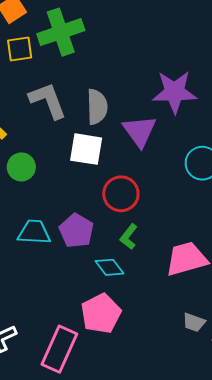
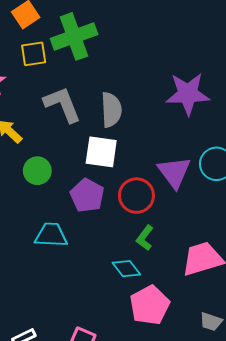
purple triangle: (140, 131) -> (174, 172), moved
purple pentagon: (76, 231) -> (87, 195), moved
pink pentagon: (101, 314) -> (150, 305), moved

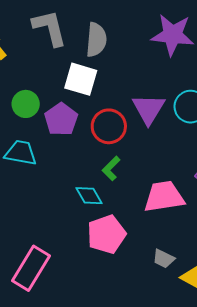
green circle: (37, 171) -> (26, 104), moved

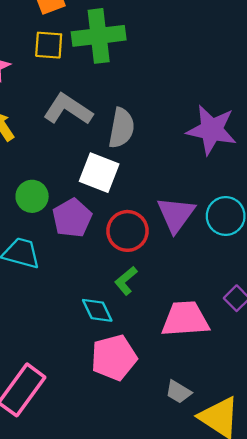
gray L-shape: (50, 28) -> (68, 109), turned -48

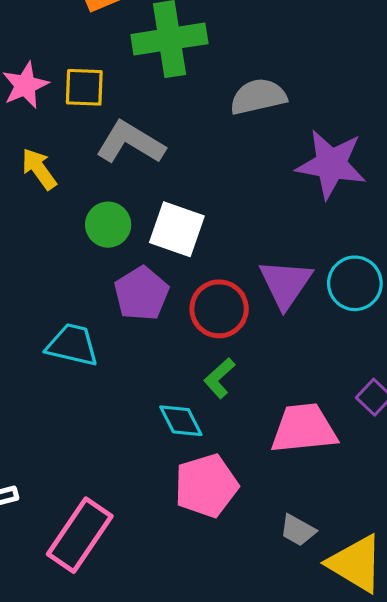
yellow square: (49, 45) -> (84, 87), moved
gray semicircle: (121, 128) -> (258, 97), moved, turned -111
green circle: (32, 196) -> (108, 225), moved

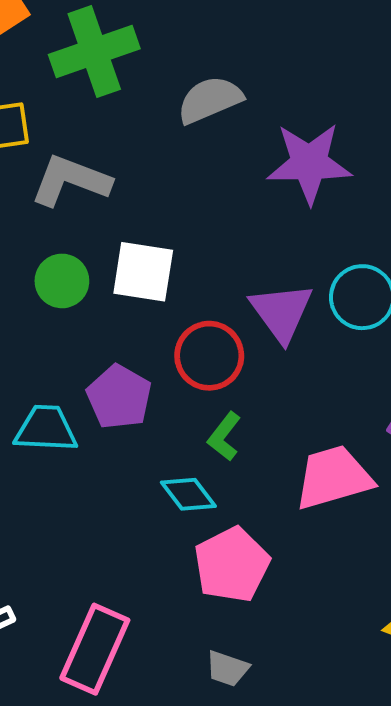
purple pentagon: (141, 294) -> (119, 397), moved
gray trapezoid: (298, 530) -> (227, 669), moved

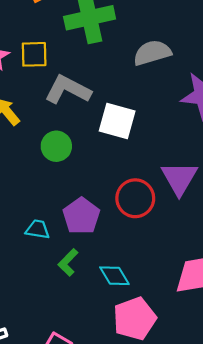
white square: (143, 272) -> (117, 121), moved
cyan trapezoid: (46, 429) -> (38, 229), size x0.7
green L-shape: (224, 436) -> (68, 262), moved

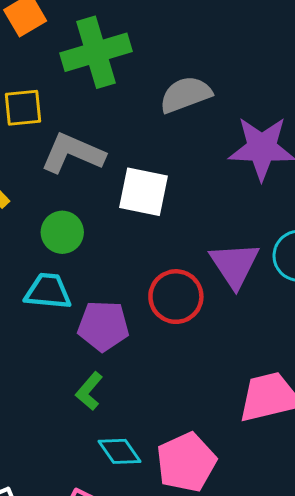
purple pentagon: (81, 216) -> (103, 326), turned -30
cyan trapezoid: (38, 229) -> (48, 291), moved, size x1.4
cyan diamond: (114, 276) -> (120, 451), moved

